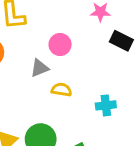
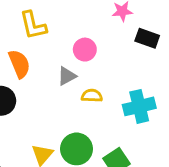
cyan cross: (106, 105) -> (139, 106), size x1.5

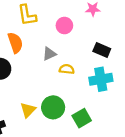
black rectangle: (147, 38) -> (102, 50), moved
pink circle: (85, 50) -> (64, 26), moved

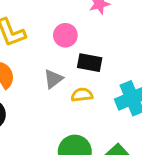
black rectangle: (102, 50) -> (90, 63), moved

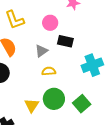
yellow semicircle: (82, 95) -> (49, 71), moved

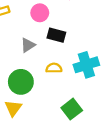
yellow semicircle: (49, 71) -> (54, 68), moved
green circle: (54, 99) -> (21, 82), moved

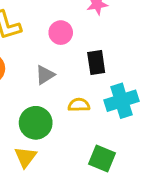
black rectangle: (56, 35) -> (96, 63), moved, turned 66
green square: (72, 109) -> (102, 158), turned -30

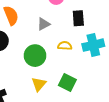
yellow triangle: (26, 157) -> (39, 84), moved
green square: (102, 158) -> (67, 82), moved

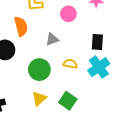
black rectangle: (78, 18) -> (97, 42), moved
cyan cross: (93, 45) -> (99, 67), turned -30

